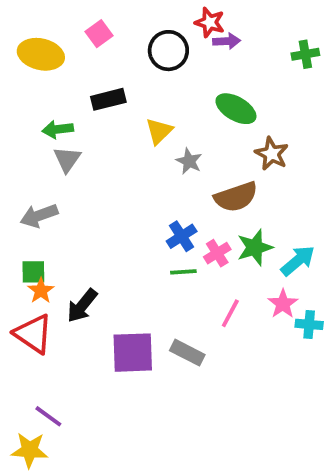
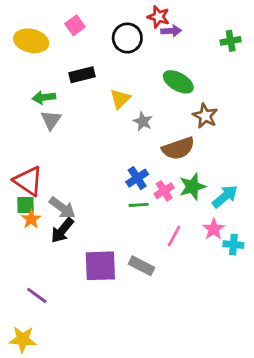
gray arrow: (39, 216) -> (62, 208), moved, turned -124
red triangle: (33, 334) -> (28, 181), moved
purple line: (48, 416) -> (37, 295), moved

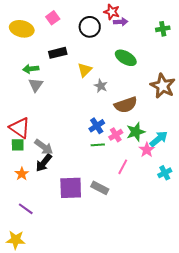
brown star: (205, 116) -> (163, 86), moved, size x1.4
orange star: (31, 219) -> (22, 174), moved
pink star: (214, 229) -> (147, 150), moved
cyan cross: (233, 245) -> (165, 173), turned -32

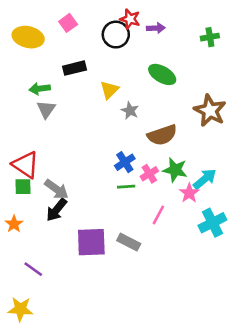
red star: (112, 12) -> (130, 19), moved
green star: (136, 132) -> (175, 170), turned 30
cyan cross: (165, 173) -> (212, 223), size x1.5
orange star: (22, 174) -> (14, 224), moved

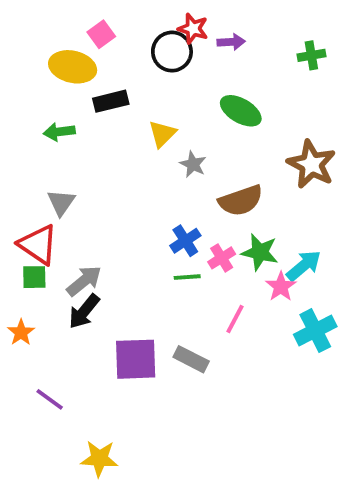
yellow ellipse: (28, 37) -> (73, 67), moved
gray triangle: (46, 109) -> (61, 202), moved
gray arrow: (56, 189) -> (84, 281), turned -75
yellow star: (20, 309) -> (99, 459), moved

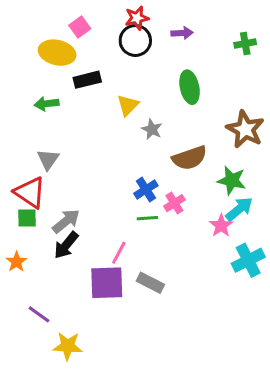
red star: (193, 29) -> (137, 18), moved, turned -30
green ellipse: (241, 111) -> (190, 87), turned 48
green star: (260, 252) -> (232, 180), moved
pink line: (235, 319) -> (119, 253), moved
yellow star: (99, 459) -> (68, 346), moved

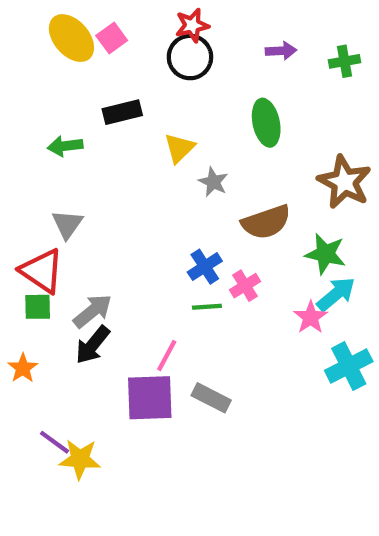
purple arrow: (182, 33) -> (281, 51), moved
yellow ellipse: (57, 53) -> (71, 38), moved, turned 36
yellow star: (68, 346) -> (80, 459), moved

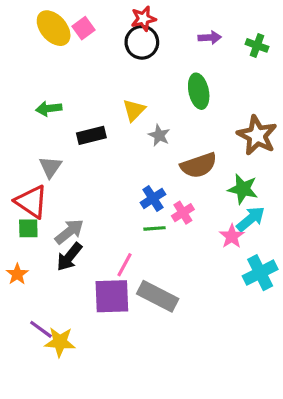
green cross: (344, 61) -> (257, 45), turned 30
black rectangle: (122, 112) -> (91, 135), moved
gray rectangle: (211, 398) -> (158, 296), size x1.4

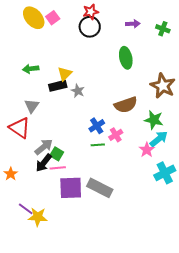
yellow triangle: (134, 110) -> (65, 74), moved
gray star: (159, 135) -> (78, 91), moved
green square: (28, 228) -> (57, 154), moved, turned 32
pink line: (125, 265) -> (58, 168), moved, turned 56

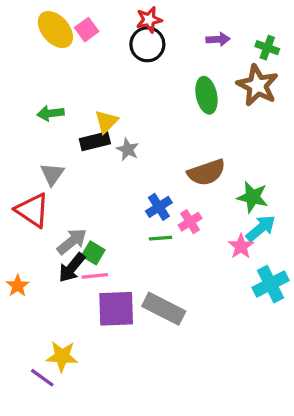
brown star: (163, 86) -> (257, 85), moved
purple line: (26, 209) -> (42, 378), moved

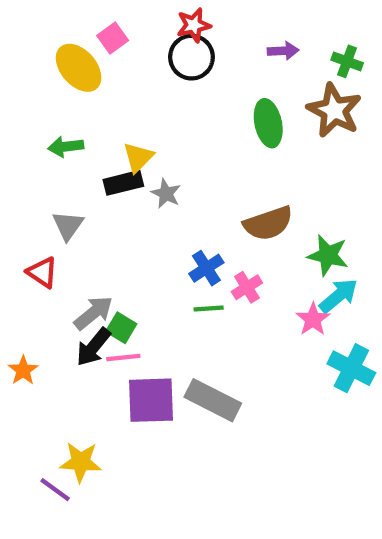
yellow ellipse: (55, 30) -> (79, 68), moved
red triangle: (32, 210) -> (42, 272), size x0.7
cyan cross: (271, 284) -> (351, 368), turned -36

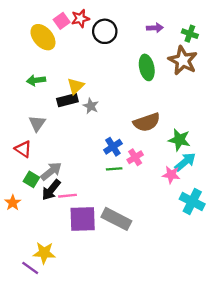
red star: (194, 25) -> (80, 19), moved
pink star: (313, 319) -> (171, 175), turned -30
green square: (121, 328) -> (31, 179), moved

